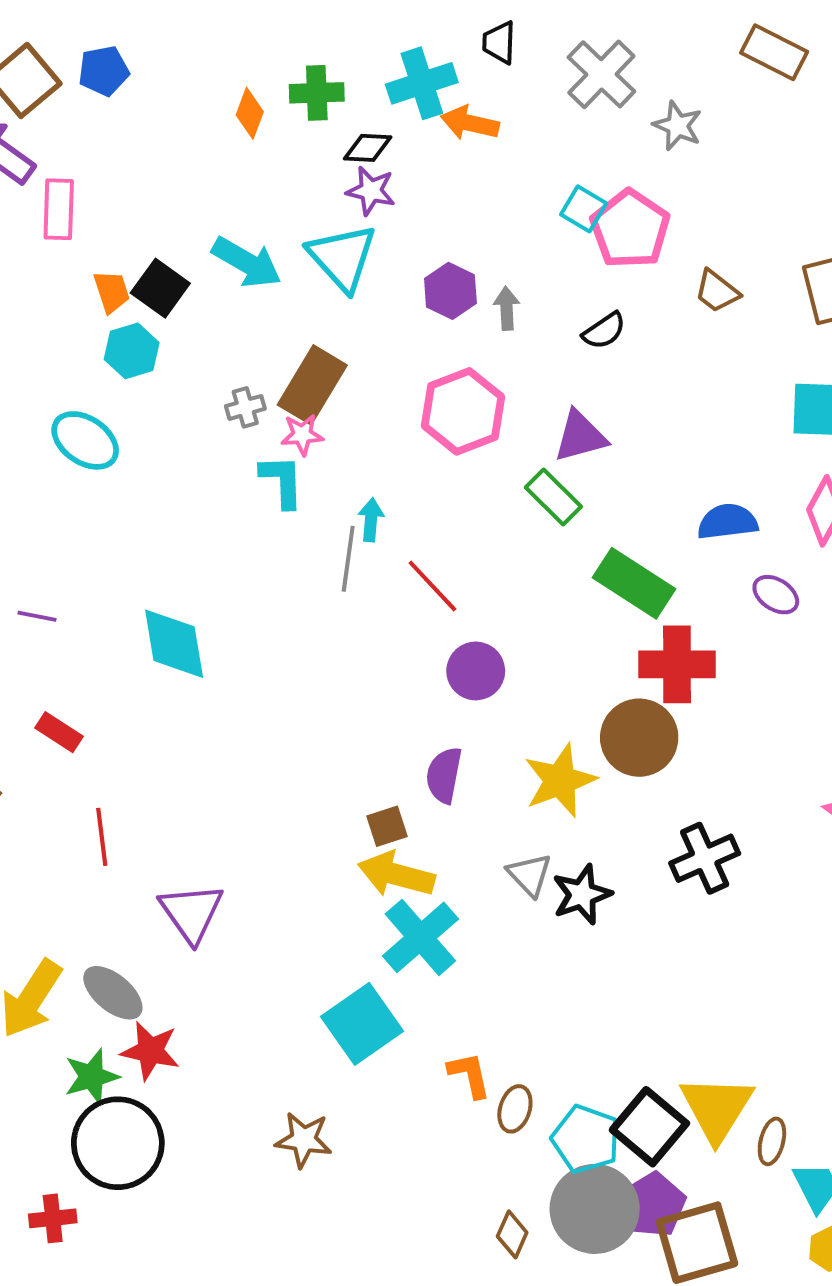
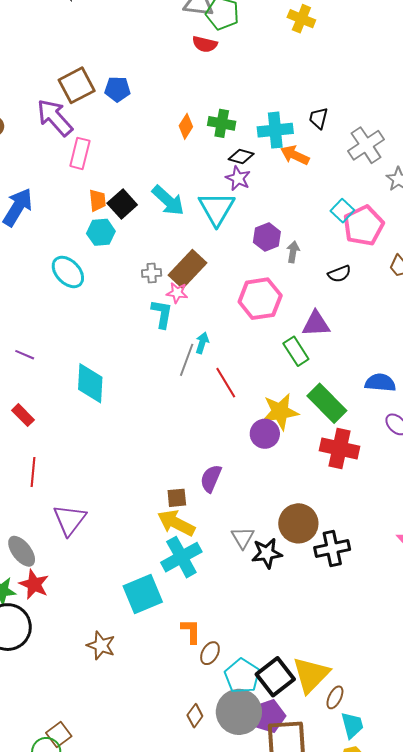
purple circle: (476, 671) -> (265, 434), moved
brown circle: (639, 738) -> (298, 523), moved
yellow star: (560, 781) -> (280, 412), moved

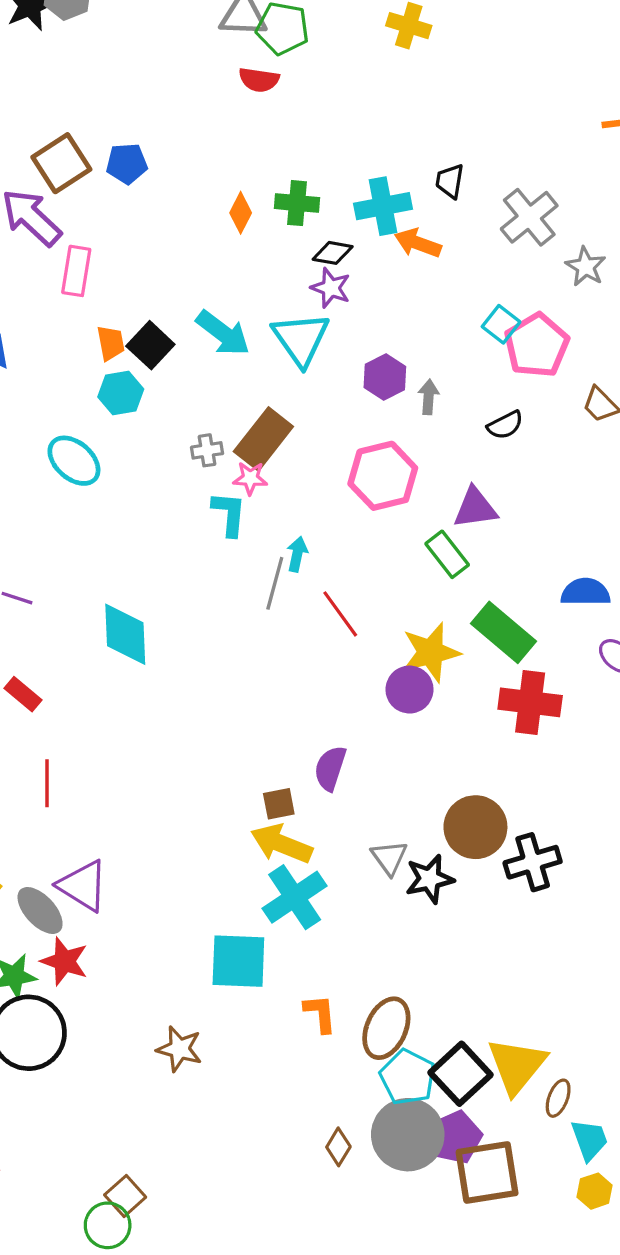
purple triangle: (70, 520) -> (83, 886), moved, turned -30
cyan square: (143, 594) -> (238, 961), turned 30
brown ellipse: (210, 653) -> (386, 1028), moved, size x1.6

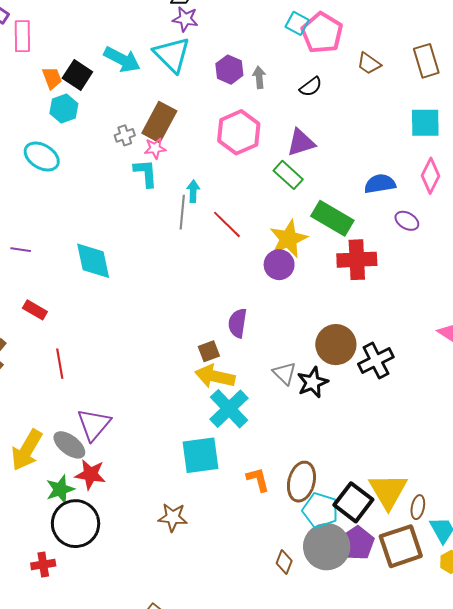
purple triangle: (83, 886) -> (94, 425), turned 48
brown square: (487, 1172) -> (401, 546), moved

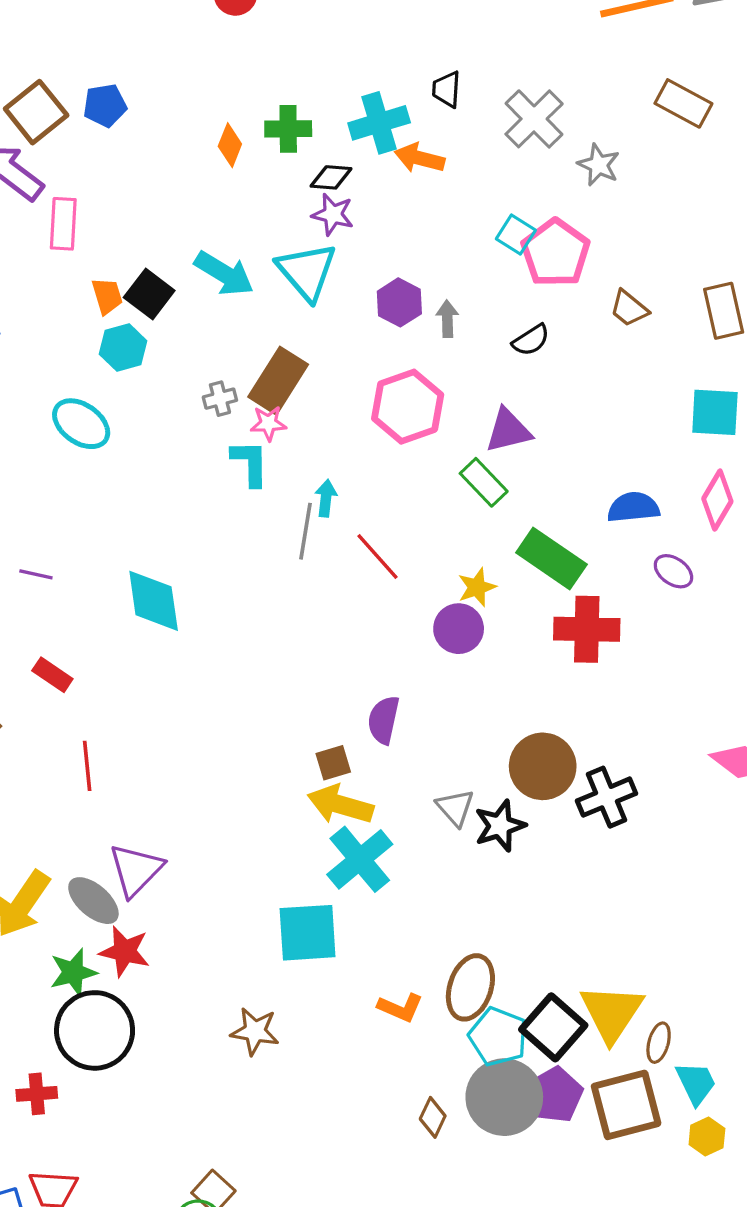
yellow star: (288, 239) -> (477, 587), size x0.6
orange L-shape: (258, 479) -> (401, 1008), moved, turned 124

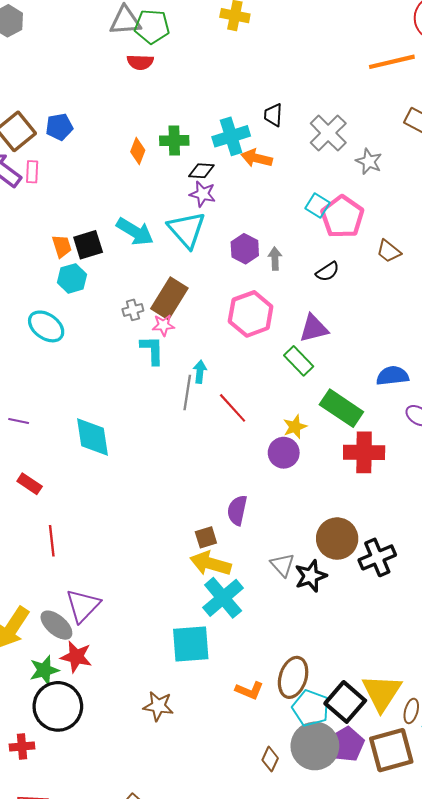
pink rectangle: (63, 224) -> (32, 172), moved, size x0.7
black square: (149, 294) -> (88, 245), turned 36

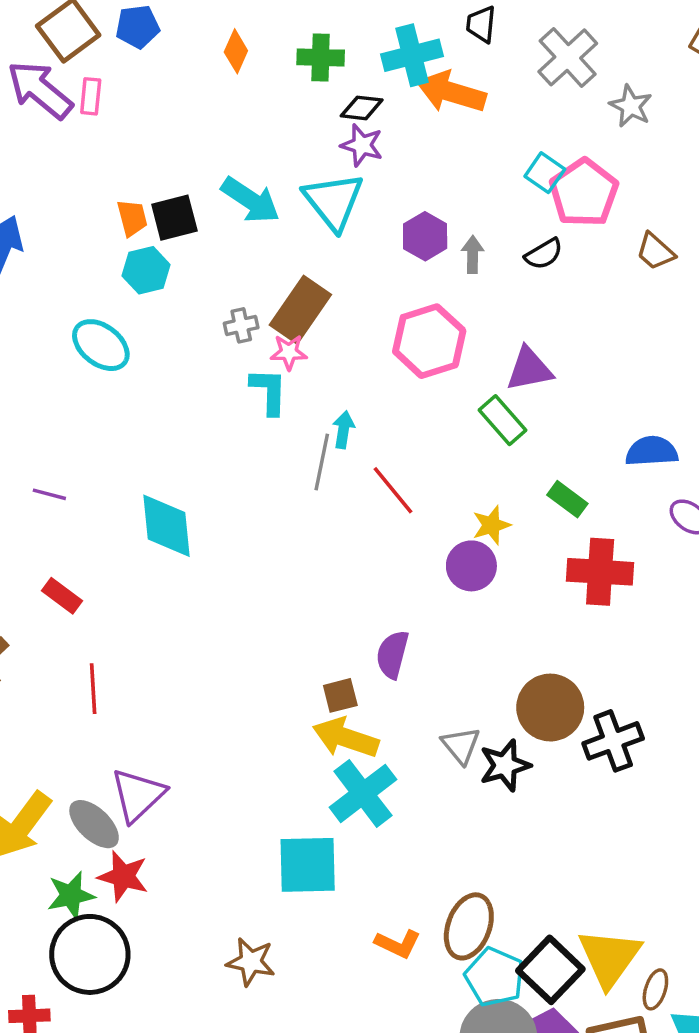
orange diamond: (138, 151) -> (236, 51), moved
orange arrow: (257, 158) -> (451, 92), size x1.4
black semicircle: (327, 272) -> (544, 254), moved
green rectangle: (341, 408) -> (567, 499), size x0.6

